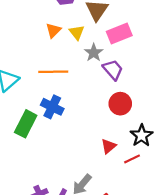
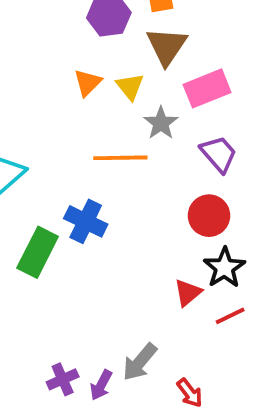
purple trapezoid: (113, 70) -> (219, 154), moved
orange line: (53, 72) -> (120, 158), moved
black star: (142, 136) -> (224, 268), moved

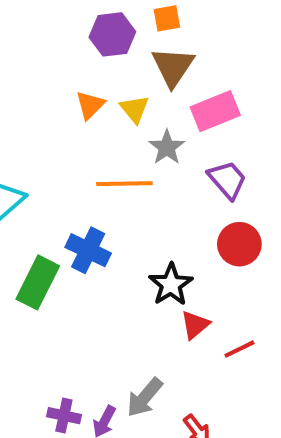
red circle: (209, 216) -> (239, 244), moved
black star: (224, 268) -> (171, 284), moved
purple cross: (63, 379) -> (64, 416), turned 36

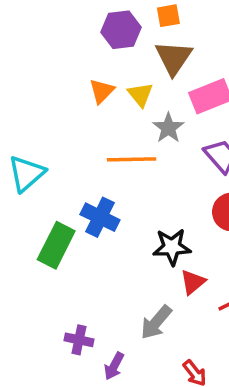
black star: (171, 284) -> (172, 247), turned 30
gray arrow: (145, 397) -> (156, 322), moved
purple cross: (64, 416) -> (79, 340), moved

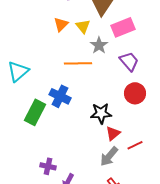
gray arrow: (156, 322) -> (109, 156), moved

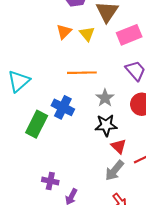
gray star: (99, 45) -> (105, 98), moved
red triangle: (113, 133) -> (119, 146), turned -35

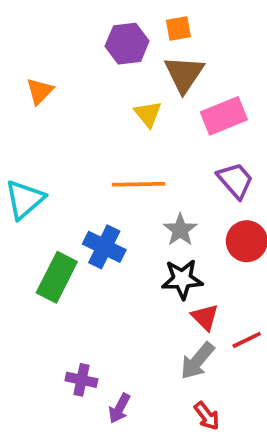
orange triangle: (64, 32) -> (40, 91), moved

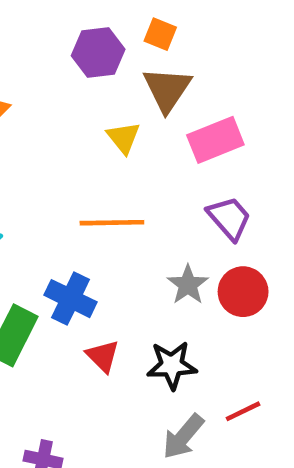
orange square: (178, 28) -> (160, 34), turned 32
gray star: (180, 230) -> (188, 285), moved
black star: (182, 279) -> (172, 365), moved
red triangle: (205, 317) -> (103, 356), moved

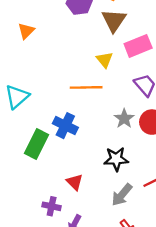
yellow triangle: (123, 138) -> (105, 60), moved
red triangle: (103, 356) -> (75, 182), moved

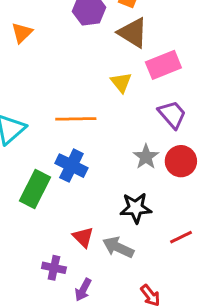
brown triangle: (114, 21) -> (133, 33), turned -32
orange triangle: (26, 31) -> (22, 33), moved
orange line: (86, 87) -> (76, 119), moved
gray arrow: (122, 195) -> (118, 247), moved, turned 75

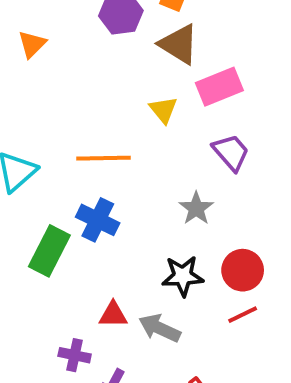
red circle: (181, 161) -> (243, 270), moved
red triangle: (83, 237) -> (113, 315), turned -45

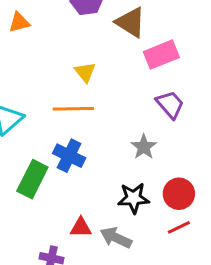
orange triangle: (32, 44) -> (19, 22), turned 30
yellow triangle: (163, 110) -> (85, 72), moved

